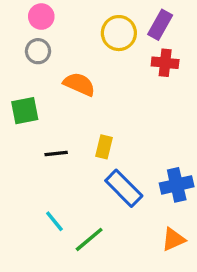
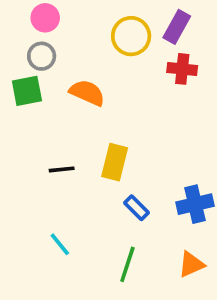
green square: (25, 111) -> (27, 91), moved
yellow rectangle: (104, 147) -> (115, 162), size x1.4
blue rectangle: (124, 188) -> (137, 208), size x0.6
green line: (89, 239) -> (127, 264), moved, turned -32

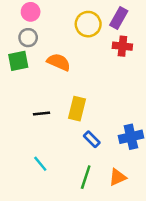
orange triangle: (191, 264) -> (118, 177), moved

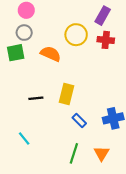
yellow circle: (88, 24) -> (76, 35), moved
cyan line: (40, 164) -> (24, 139), moved
orange triangle: (118, 177) -> (102, 153), turned -35

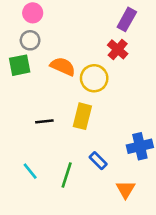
yellow circle: (76, 35) -> (94, 78), moved
red cross: (106, 40) -> (118, 49), moved, turned 35
blue rectangle: (79, 121) -> (98, 161), moved
green line: (74, 153) -> (67, 175), moved

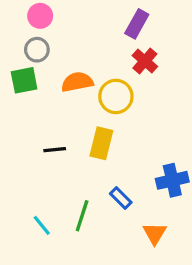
purple rectangle: (127, 19) -> (137, 24), moved
orange semicircle: (63, 66) -> (77, 82), turned -35
cyan line: (30, 171) -> (42, 225), moved

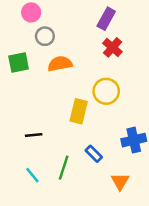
gray circle: (37, 50) -> (45, 36), moved
yellow circle: (116, 96) -> (106, 91), moved
black line: (55, 150) -> (34, 135), moved

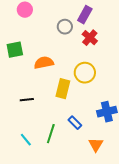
gray circle: (45, 36) -> (65, 27), moved
orange semicircle: (60, 64) -> (44, 63), moved
black line: (34, 135) -> (27, 100), moved

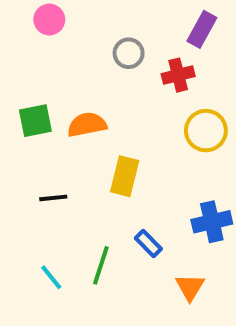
purple rectangle: (85, 15) -> (202, 29), moved
red cross: (90, 38) -> (178, 75), turned 35
green square: (15, 50) -> (35, 121), moved
yellow circle: (85, 73) -> (206, 131), moved

